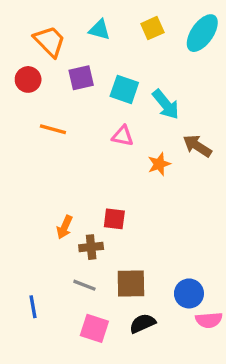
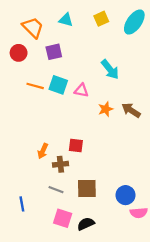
cyan square: (124, 89) -> (58, 85), moved
brown arrow: (197, 146) -> (131, 110), moved
black semicircle: (143, 323) -> (86, 224), moved

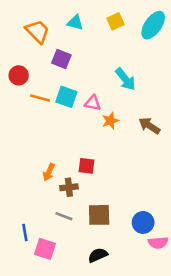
purple square: (54, 52) -> (61, 59), turned 35
red circle: (19, 53) -> (19, 75), moved
orange star: (106, 109) -> (110, 121), moved
pink square: (63, 218) -> (45, 249), moved

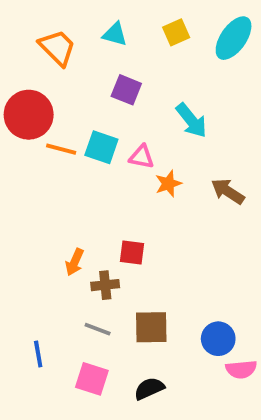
purple square: (61, 59) -> (126, 90), moved
red circle: (19, 75) -> (29, 115), size x1.6
pink square: (45, 249) -> (92, 379), moved

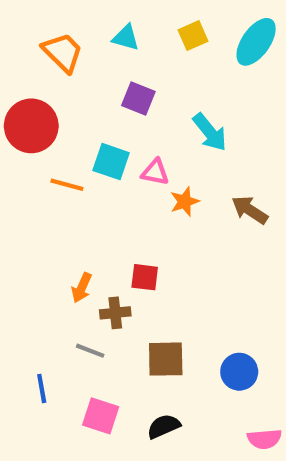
orange line: (61, 149) -> (67, 185), moved
gray line: (98, 329) -> (90, 351), moved
pink semicircle: (241, 369) -> (264, 439), moved

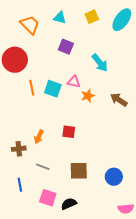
cyan square: (111, 162) -> (53, 89), moved
orange line: (67, 185) -> (32, 88), turned 63
brown cross: (115, 313) -> (19, 149), moved
black semicircle: (164, 426) -> (69, 204), moved

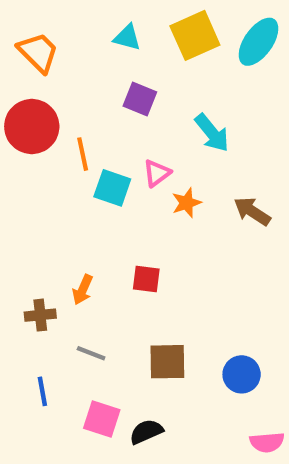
yellow square: (92, 17) -> (195, 35), size x1.6
orange trapezoid: (30, 25) -> (38, 52), moved
pink triangle: (74, 82) -> (157, 173), turned -48
orange line: (32, 88) -> (83, 154), moved

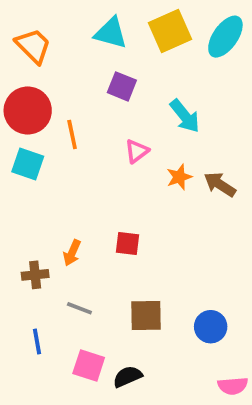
cyan triangle: (127, 38) -> (111, 33), size x1.4
cyan square: (112, 188) -> (28, 164), moved
orange star: (186, 203) -> (179, 177), moved

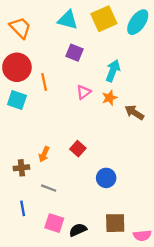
cyan arrow: (185, 116) -> (113, 71), turned -120
orange star: (179, 177) -> (110, 98), moved
red square: (127, 244) -> (78, 149), turned 35
brown square: (146, 316) -> (115, 223), moved
blue circle: (211, 327) -> (106, 178), moved

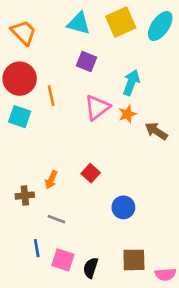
pink triangle: (84, 92) -> (97, 107), size x1.5
blue line: (23, 208) -> (37, 248), moved
black semicircle: (78, 230) -> (91, 268), turned -48

